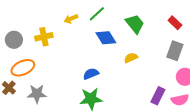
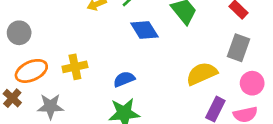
yellow cross: (44, 37) -> (75, 67), moved
yellow semicircle: (131, 58) -> (202, 74), moved, size x1.6

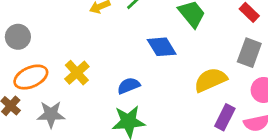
blue diamond: (144, 30) -> (162, 47), moved
yellow cross: (75, 67) -> (77, 73), turned -30

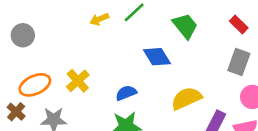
gray circle: (18, 37) -> (23, 35), moved
yellow semicircle: (210, 80) -> (186, 98), moved

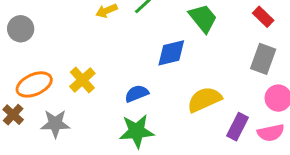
blue diamond: (157, 57) -> (171, 53), turned -72

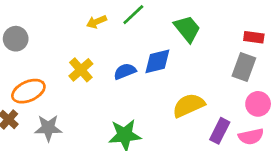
red rectangle: (263, 17) -> (254, 37), moved, turned -36
yellow cross: (82, 80) -> (81, 70), moved
blue semicircle: (137, 94) -> (125, 71), moved

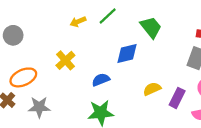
blue semicircle: (125, 71) -> (101, 80), moved
yellow semicircle: (189, 105) -> (152, 89), size x0.7
purple rectangle: (220, 131) -> (177, 98), moved

